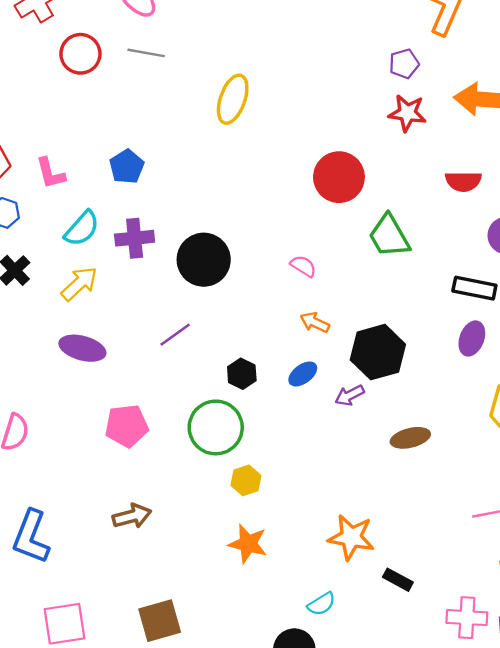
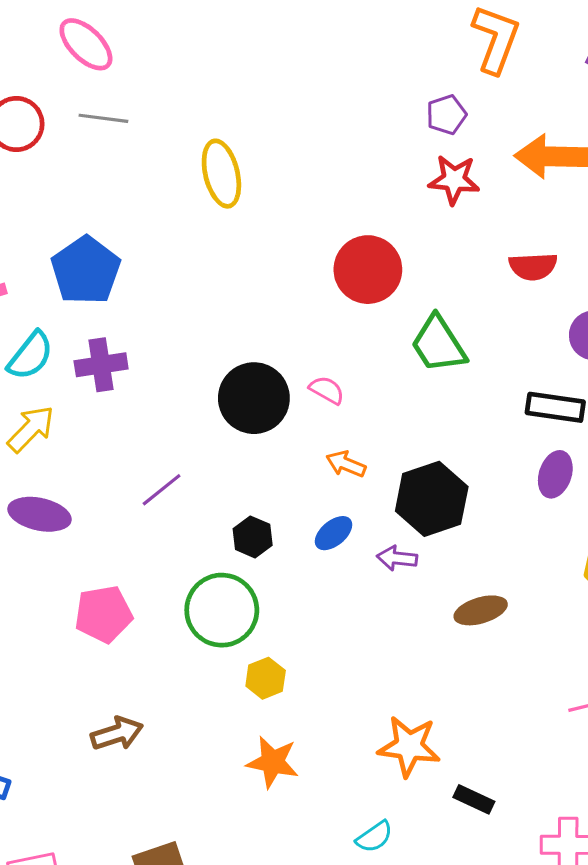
yellow ellipse: (233, 99) -> (221, 174), turned -30
blue pentagon: (127, 167) -> (86, 270), size x1.5
black circle: (204, 260) -> (254, 398), moved
purple arrow: (350, 395) -> (397, 558), turned 36

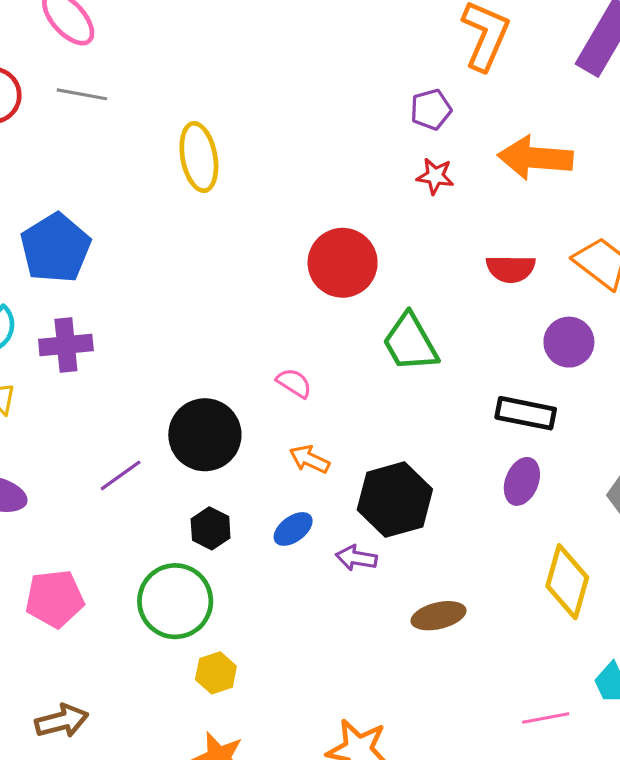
red star: (454, 180) -> (435, 176), size x0.7
black circle: (254, 398) -> (205, 435), moved

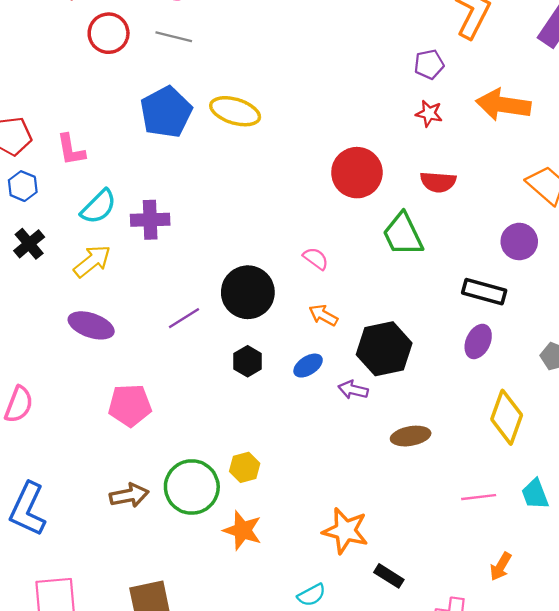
yellow ellipse: (199, 157) -> (235, 111), moved, turned -66
blue pentagon: (55, 248) -> (166, 112), moved
red semicircle: (511, 269) -> (438, 182), moved
green circle: (175, 601) -> (192, 487), moved
pink line: (546, 718) -> (479, 497), moved

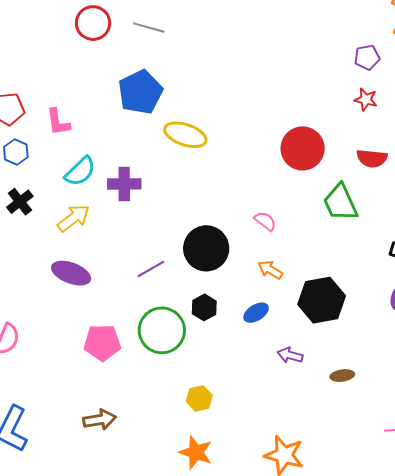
yellow ellipse: (235, 111) -> (185, 135), moved
purple arrow: (353, 390) -> (290, 355), moved
brown ellipse: (411, 436) -> (342, 376), size x0.7
green circle: (192, 487) -> (162, 330), moved

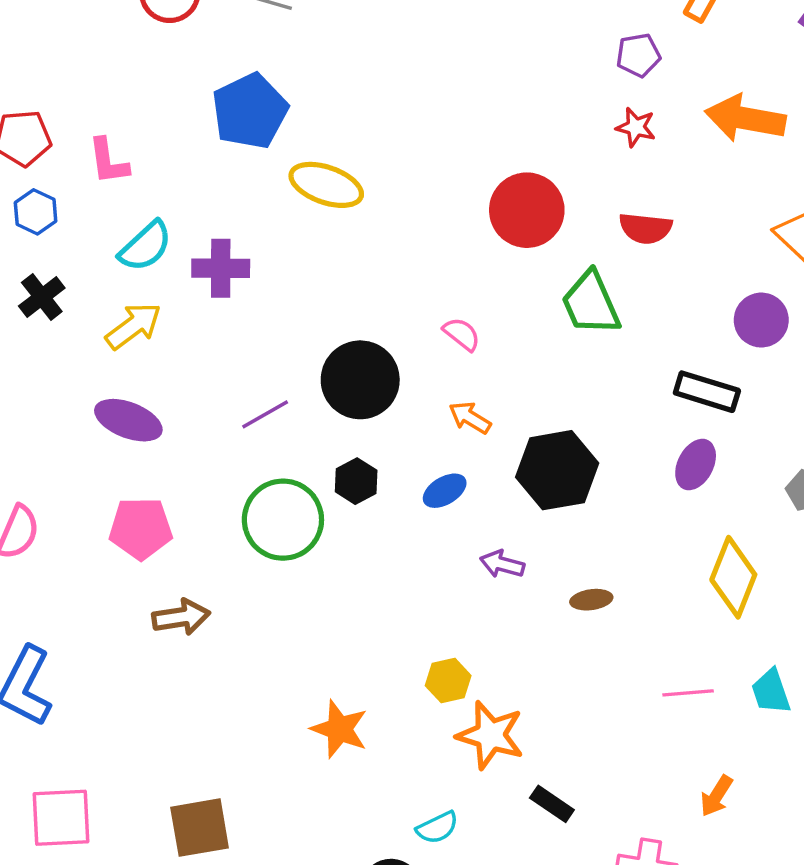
pink pentagon: (102, 343) -> (141, 528), moved
yellow hexagon: (199, 398) -> (448, 681), moved
brown arrow: (100, 420) -> (181, 617), moved

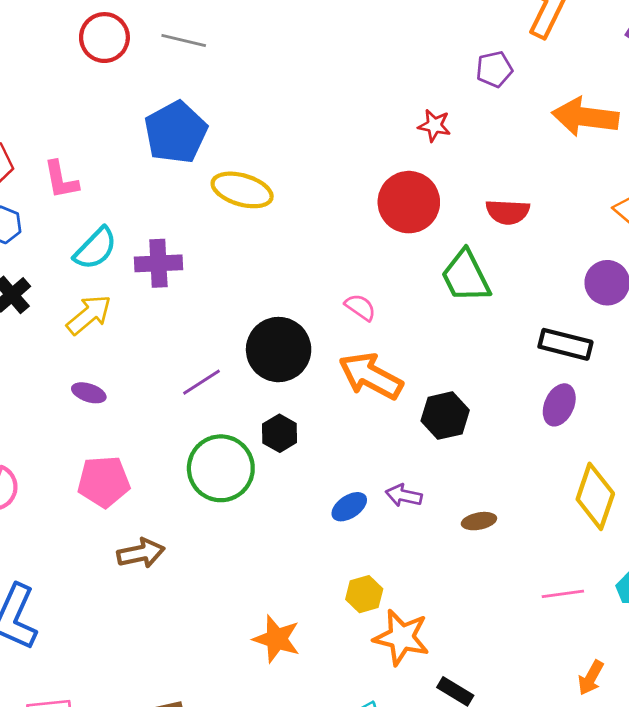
red star: (636, 127) -> (434, 125), moved
orange arrow: (470, 418) -> (371, 376), size x1.8
purple ellipse: (128, 420) -> (89, 393), size x0.6
black hexagon: (557, 470) -> (445, 416), size x0.7
blue ellipse: (445, 491) -> (349, 507), moved

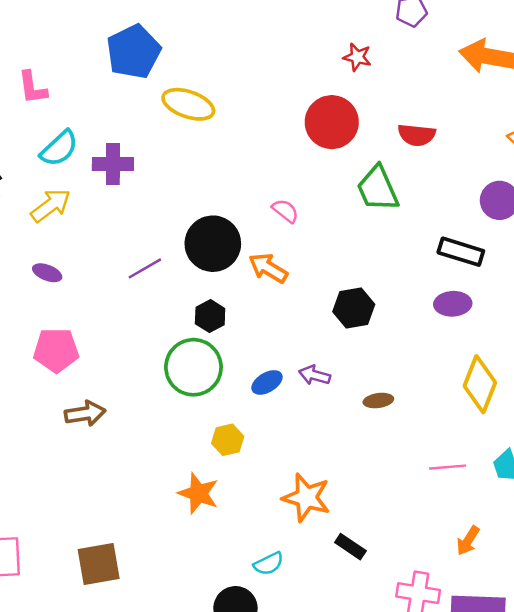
orange arrow: (371, 376) -> (268, 268), moved, size x0.7
purple ellipse: (559, 405) -> (453, 304), turned 60
green circle: (221, 468) -> (193, 367), moved
yellow hexagon: (364, 594) -> (228, 440), moved

